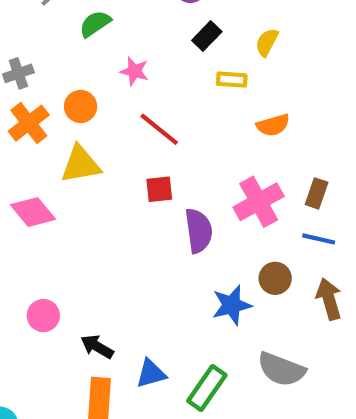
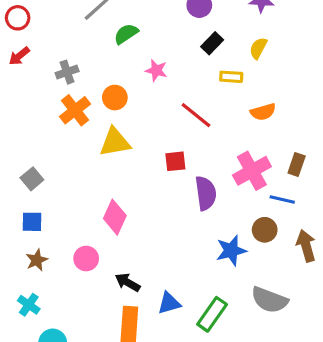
red line: (159, 129) -> (196, 115), moved
pink diamond: (33, 212) -> (115, 217), moved, turned 64
blue line: (319, 239) -> (282, 200), moved

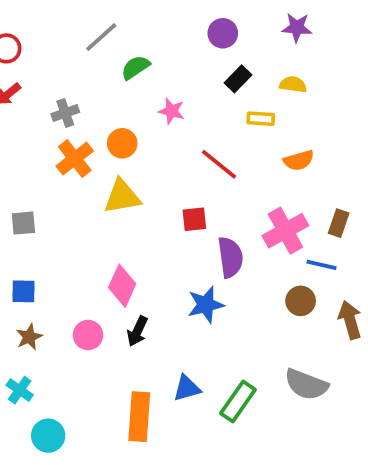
yellow semicircle: (258, 48) -> (293, 85), turned 70
gray square: (32, 179) -> (23, 223), moved, turned 35
blue star: (231, 251) -> (206, 305), moved
black arrow: (128, 282) -> (137, 331), moved, turned -95

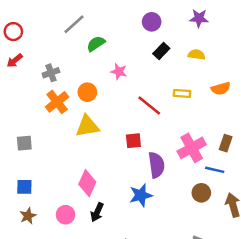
yellow rectangle: (261, 119) -> (182, 93), moved
orange semicircle: (299, 160) -> (221, 89), moved

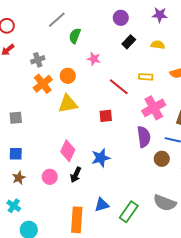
green semicircle: (96, 44) -> (75, 36), turned -35
pink cross: (192, 148) -> (154, 108), moved
purple semicircle: (156, 165) -> (144, 137), moved
blue star: (141, 195) -> (101, 158), moved

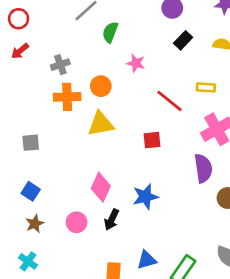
orange cross: (43, 84) -> (67, 97), turned 36
blue square: (16, 154) -> (31, 191), turned 32

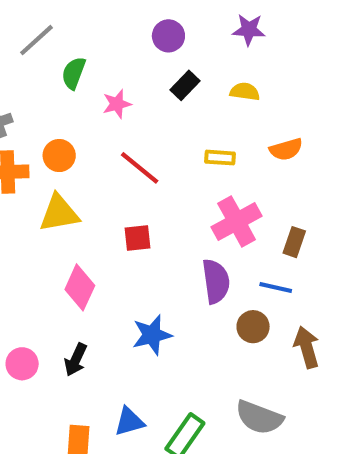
pink star: (136, 63) -> (117, 104), moved, turned -30
red line: (170, 101) -> (140, 168), moved
pink diamond: (101, 187) -> (80, 287), moved
blue star: (145, 197) -> (152, 335), moved

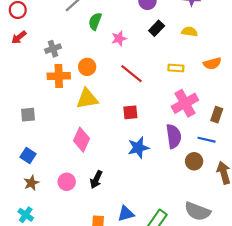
pink diamond: (80, 287) -> (81, 140), moved
blue star: (152, 335) -> (138, 148), moved

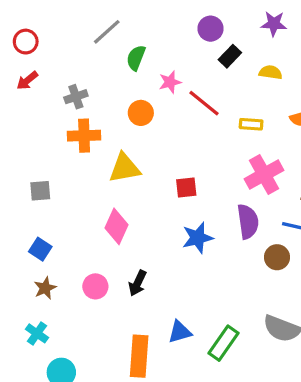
black rectangle: (157, 28) -> (230, 56), moved
orange circle: (87, 67) -> (141, 113), moved
red line: (132, 74) -> (204, 103), moved

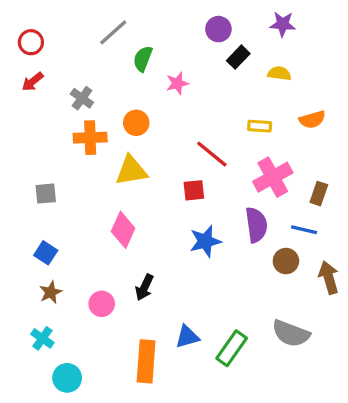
gray cross: (76, 97) -> (82, 98), turned -35
red line: (204, 103) -> (212, 154), moved
orange circle: (141, 113) -> (136, 123), moved
pink circle: (95, 286) -> (102, 304), moved

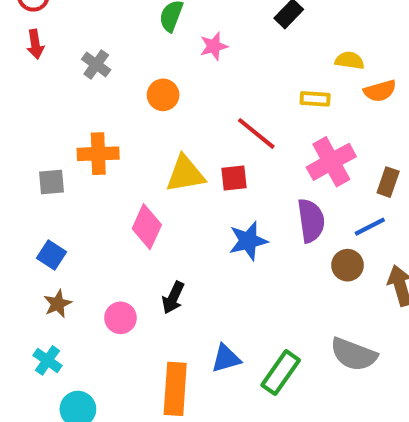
yellow semicircle: (279, 73) -> (350, 60), moved
red arrow: (33, 82) -> (35, 44), turned -60
orange cross: (90, 138) -> (98, 154), moved
yellow triangle: (131, 171) -> (185, 174), moved
blue line: (304, 230) -> (370, 227), turned -40

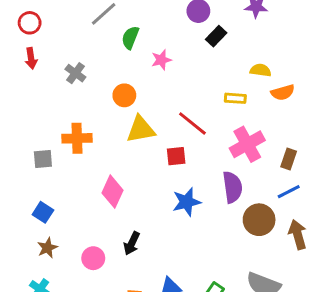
yellow triangle: (185, 174) -> (141, 129), moved
blue line: (370, 227) -> (289, 192), moved
brown circle: (348, 265) -> (259, 220), size x1.4

